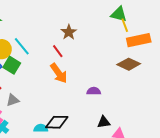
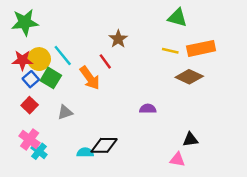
yellow line: (125, 25) -> (170, 51), moved, turned -56
orange arrow: (59, 73) -> (90, 78), moved
gray triangle: (13, 100) -> (65, 112), moved
black triangle: (104, 122) -> (190, 139), moved

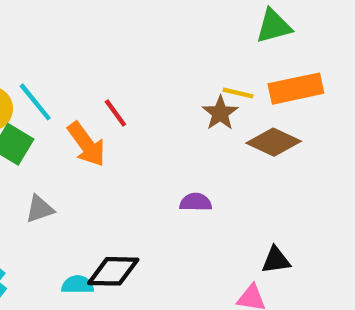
green triangle: (177, 18) -> (274, 26), moved, turned -30
brown star: (118, 39) -> (220, 113), moved

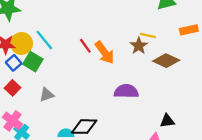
orange rectangle: (296, 89) -> (189, 30), moved, size x0.7
orange arrow: (86, 144) -> (105, 53), moved
purple semicircle: (196, 202) -> (126, 91), size x1.5

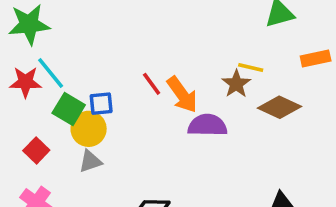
cyan line: (44, 40) -> (51, 73), moved
yellow circle: (22, 43) -> (89, 129), moved
blue square: (14, 63) -> (101, 104), moved, turned 35
purple semicircle: (126, 91) -> (207, 125), moved

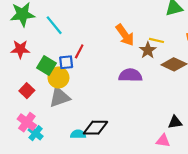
cyan line: (51, 73) -> (54, 25), moved
red line: (152, 84) -> (79, 51), moved, turned 64
orange arrow: (182, 95) -> (125, 35), moved
gray triangle: (90, 161) -> (60, 97), size x1.5

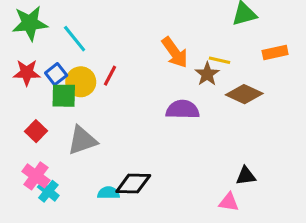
blue square: (66, 62) -> (56, 74), moved, turned -32
green square: (46, 66) -> (64, 96), turned -30
yellow circle: (58, 78) -> (81, 82), moved

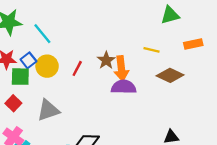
orange arrow: (175, 52) -> (121, 68), moved, turned 30
brown star: (207, 74) -> (106, 60), moved
red line: (110, 76) -> (77, 68), moved
green square: (64, 96) -> (20, 77), moved

